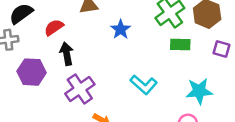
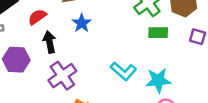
blue star: (121, 29) -> (82, 23), moved
cyan star: (199, 91) -> (158, 80), moved

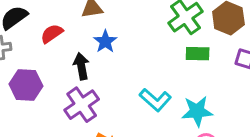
black arrow: (50, 42) -> (81, 66), moved

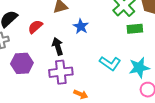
blue star: (105, 41) -> (81, 26), moved
purple cross: (82, 105) -> (61, 72), turned 35

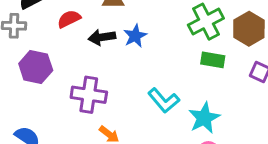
black arrow: (58, 46) -> (102, 37), moved, turned -96
cyan star: (139, 68) -> (204, 118), turned -30

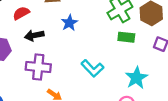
black arrow: (102, 37) -> (34, 35), moved
cyan star: (204, 118) -> (136, 78), moved

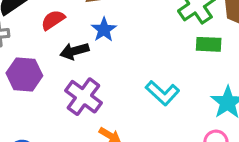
blue star: (69, 23) -> (104, 30), moved
purple cross: (38, 67) -> (83, 97), turned 35

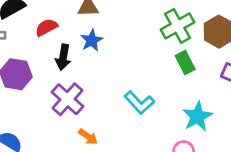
green rectangle: (209, 44) -> (185, 62), turned 55
black arrow: (74, 51) -> (63, 57), turned -70

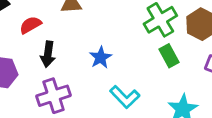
blue star: (92, 40) -> (101, 58), moved
purple cross: (68, 99) -> (54, 96), turned 32

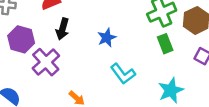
purple cross: (54, 96) -> (46, 62), moved, turned -32

